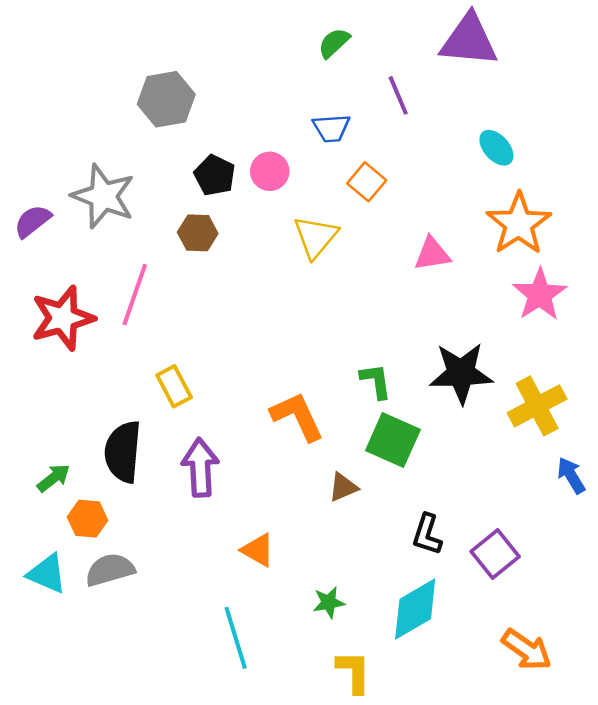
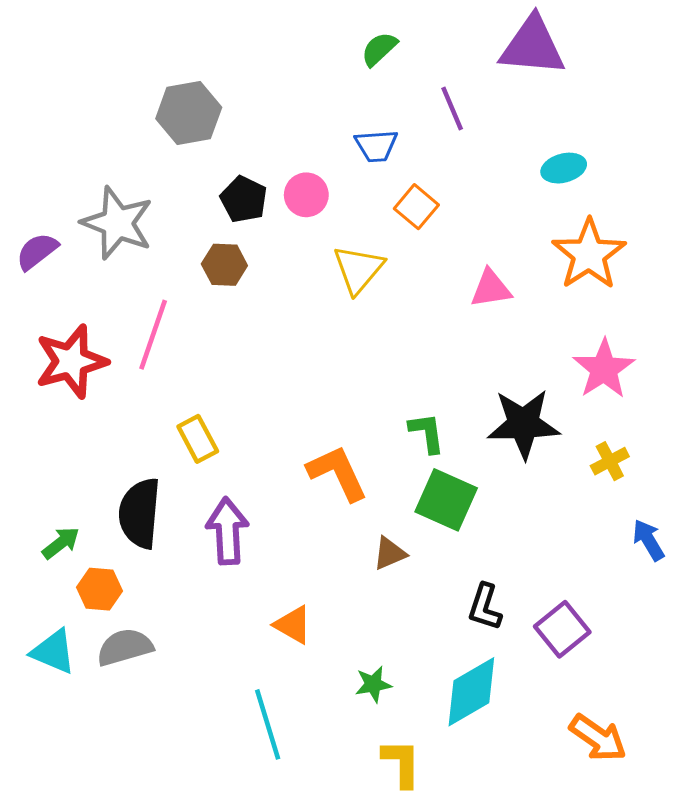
cyan ellipse: (496, 148) -> (564, 168), turned -63
pink star: (540, 295) -> (604, 369), moved
yellow cross: (537, 406) -> (610, 461), size x0.6

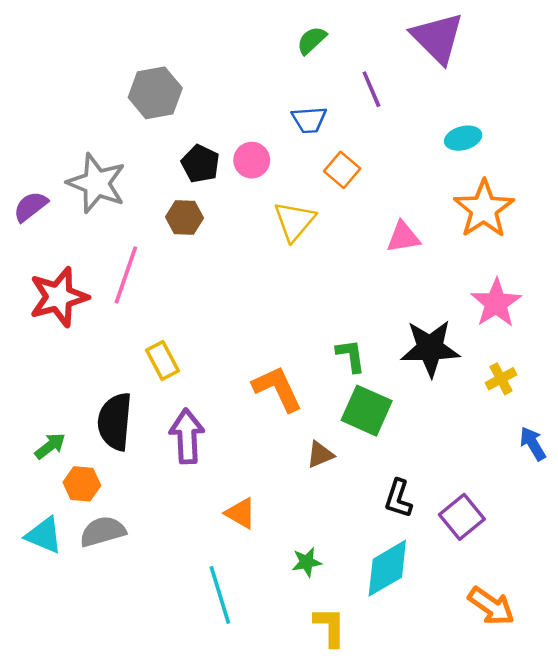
purple triangle: (532, 46) -> (437, 38), turned 40

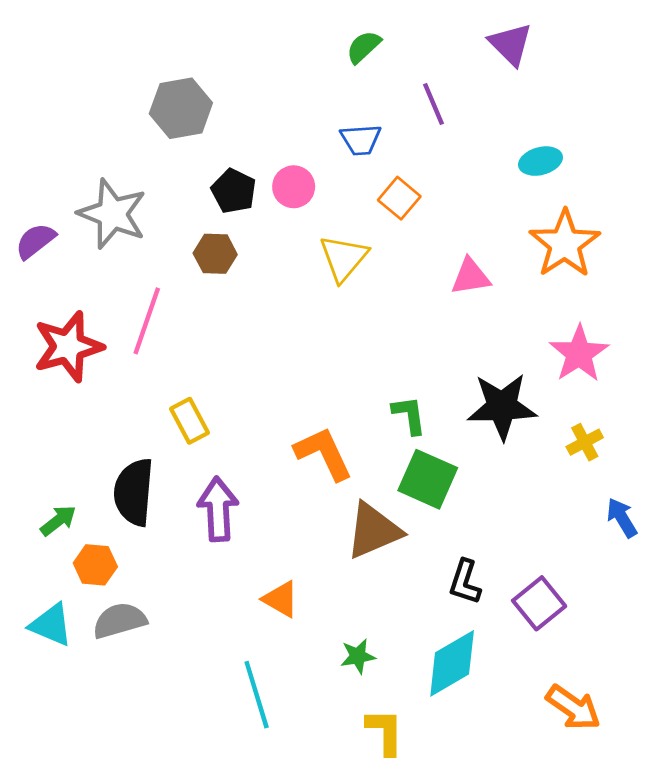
purple triangle: (437, 38) -> (511, 44), size x0.7
brown triangle: (320, 455) -> (374, 531), size x1.8

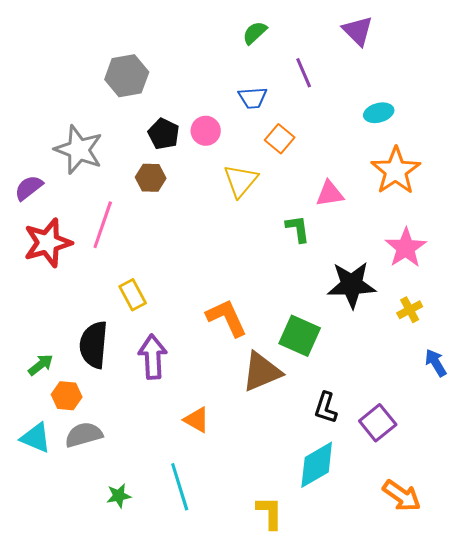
purple semicircle: (35, 241) -> (29, 188), moved
green L-shape: (409, 415) -> (298, 229), moved
green star: (358, 656) -> (119, 496), moved

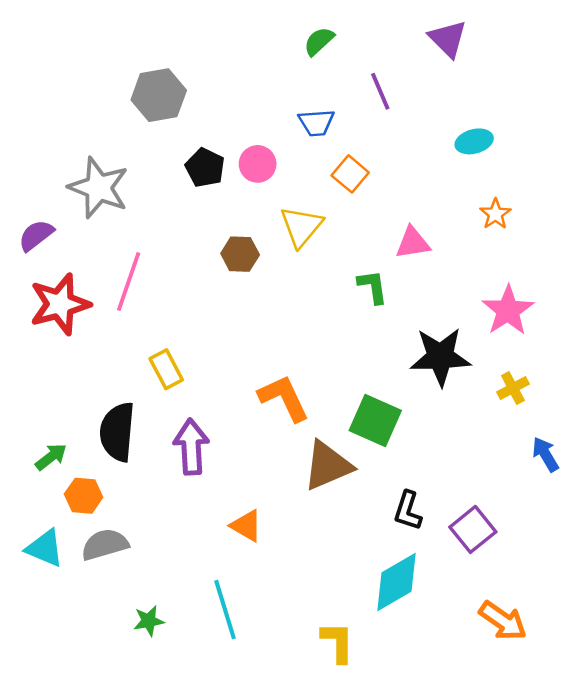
orange star: (396, 171) -> (495, 214), size x0.5
brown hexagon: (151, 178) -> (240, 254), moved

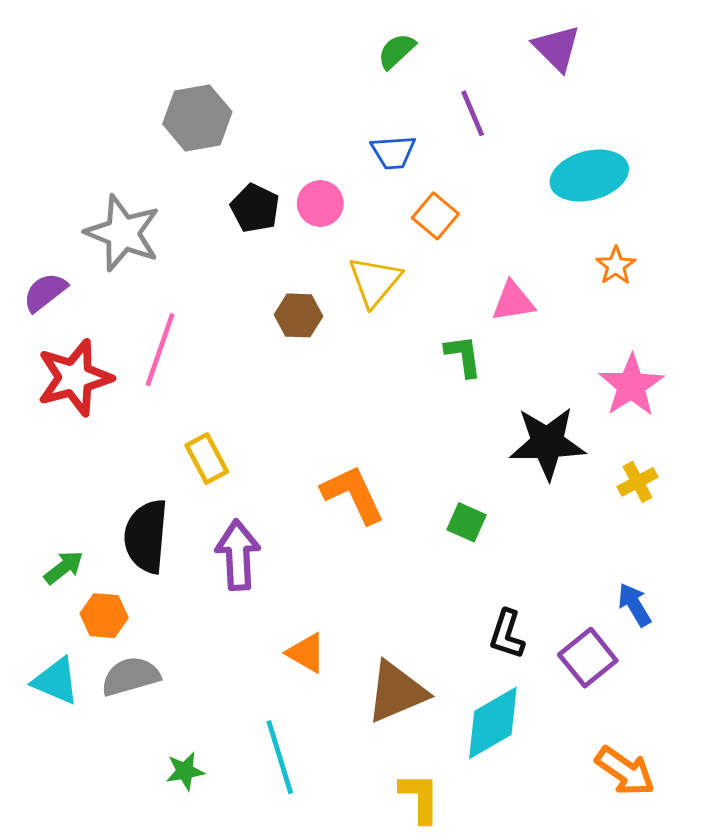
cyan ellipse: (474, 141) -> (589, 176), size x1.6
green square: (375, 421) -> (466, 522), size x0.6
blue arrow: (545, 454) -> (634, 605), moved
brown triangle: (328, 466) -> (396, 692), moved

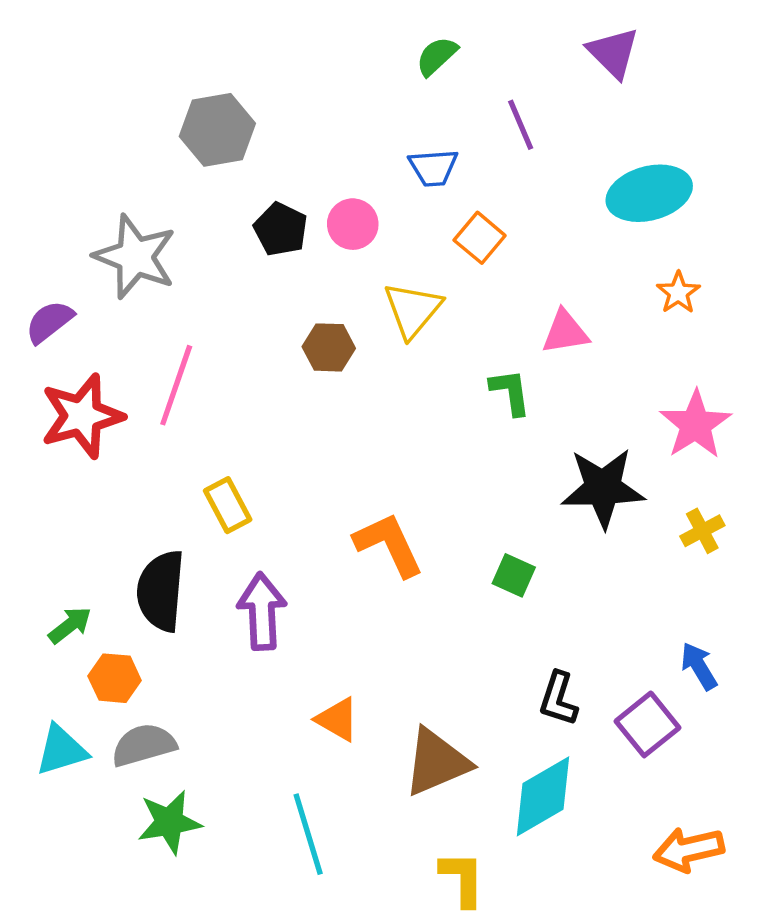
cyan triangle: (56, 681) -> (61, 750), turned -40
green star: (185, 771) -> (169, 822), moved, size x1.5
orange arrow: (625, 771) -> (689, 850), turned 132

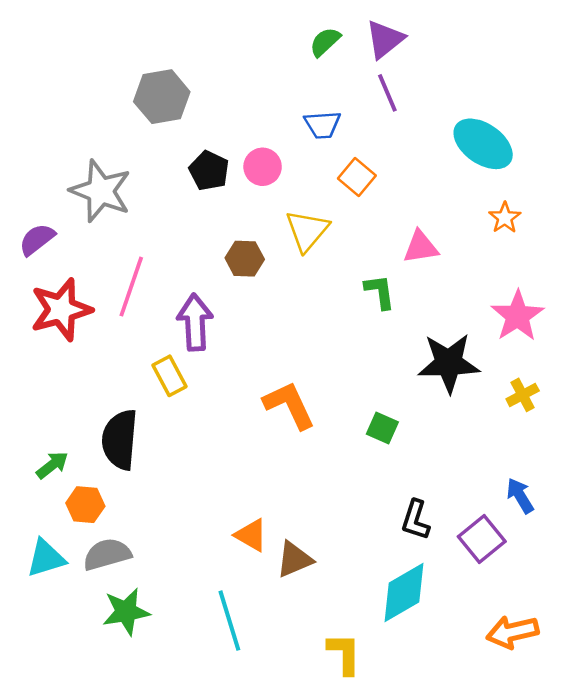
purple triangle: (613, 53) -> (385, 39), moved, turned 36
cyan ellipse: (649, 193) -> (483, 144), turned 50
purple arrow: (262, 611) -> (195, 322), moved
brown triangle: (437, 762) -> (294, 559), moved, size x0.7

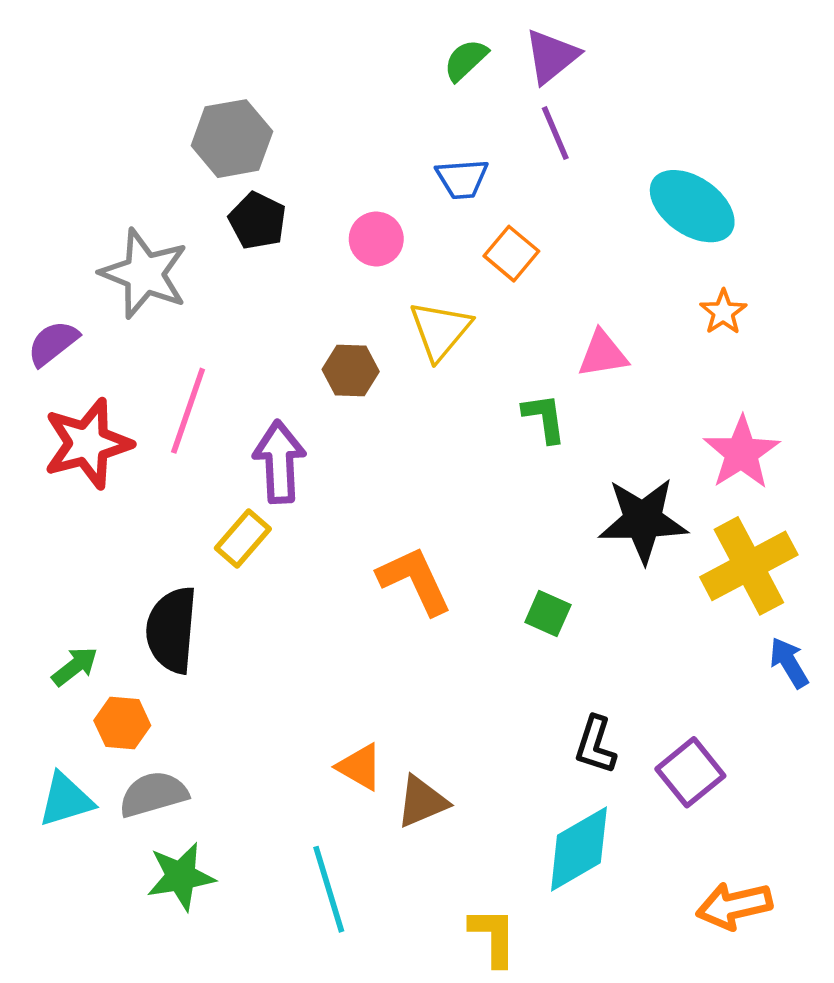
black pentagon: (209, 171) -> (257, 221), moved
yellow rectangle: (169, 376) -> (243, 539), turned 69
yellow cross: (523, 395) -> (749, 566), size x2.0
blue arrow: (520, 496) -> (789, 663), moved

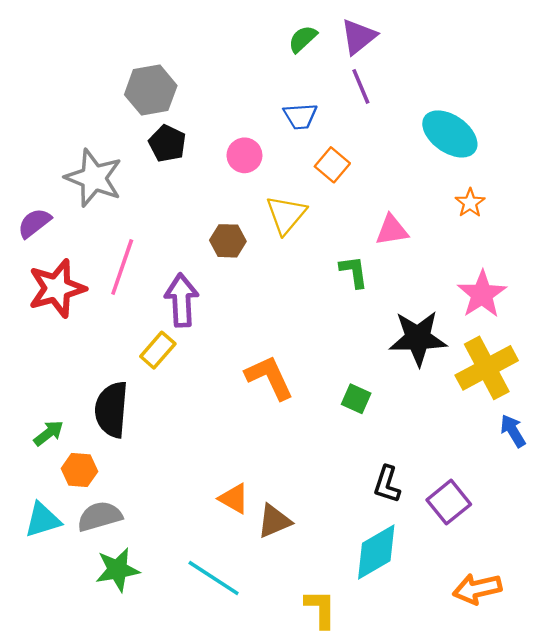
cyan line: (329, 889) -> (214, 578), turned -40

